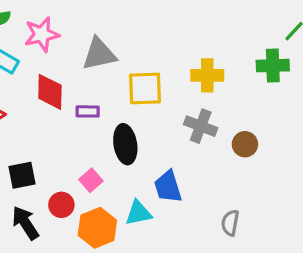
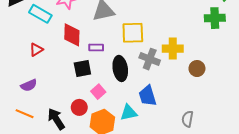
yellow cross: (207, 75) -> (173, 49), moved
gray cross: (201, 126) -> (150, 59), moved
black square: (22, 175) -> (82, 69), moved

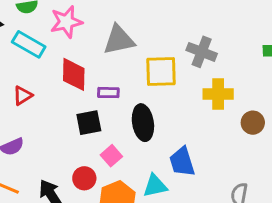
gray cross: (150, 59) -> (202, 52), moved

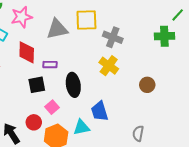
yellow square: (161, 71) -> (86, 20), moved
yellow cross: (218, 94) -> (109, 66), moved, turned 36

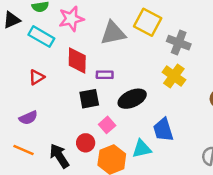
yellow square: (86, 20) -> (148, 22), turned 30
black ellipse: (73, 85) -> (132, 99), turned 75

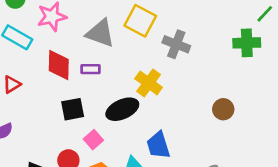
gray triangle: (113, 33) -> (100, 33), turned 32
purple rectangle: (105, 75) -> (91, 69), moved
yellow cross: (174, 76) -> (149, 83), moved

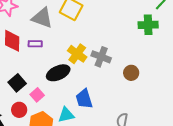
gray cross: (176, 44) -> (101, 57), moved
black square: (73, 109) -> (17, 83), moved, turned -30

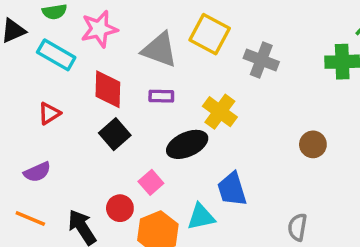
purple rectangle: (35, 44) -> (161, 96), moved
gray cross: (101, 57) -> (261, 60), moved
black square: (17, 83) -> (115, 134), moved

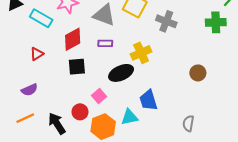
red diamond: (108, 89) -> (73, 39), turned 60
yellow cross: (220, 112) -> (141, 53), turned 30
black square: (115, 134) -> (77, 67), turned 36
orange line: (30, 219) -> (25, 118), turned -48

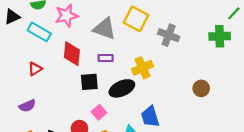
red diamond: (73, 39) -> (72, 54), turned -55
black square: (77, 67) -> (89, 82), moved

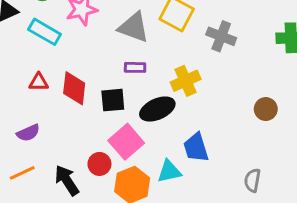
red diamond: (72, 54) -> (74, 88), moved
red triangle: (35, 69) -> (39, 82), turned 32
pink square: (99, 112) -> (126, 142), size x1.6

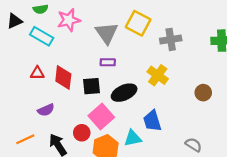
gray triangle: (134, 27) -> (107, 33), turned 35
gray cross: (221, 36) -> (171, 39), turned -30
yellow cross: (186, 81) -> (158, 75), moved, turned -30
purple semicircle: (28, 133) -> (46, 110), moved
gray semicircle: (252, 180) -> (193, 145), turned 112

